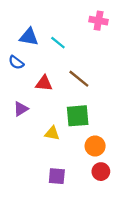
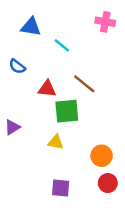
blue triangle: (29, 37) -> (31, 27), moved
purple triangle: (21, 109) -> (12, 127), moved
green square: (78, 116) -> (67, 111), moved

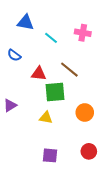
pink cross: (105, 22) -> (83, 33), moved
orange circle: (102, 156) -> (85, 112), moved

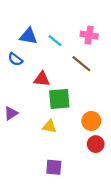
blue triangle: (25, 22) -> (29, 36), moved
brown line: (69, 70) -> (81, 64), moved
red circle: (89, 151) -> (96, 144), moved

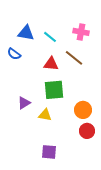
red triangle: (42, 79) -> (51, 64), moved
purple triangle: (11, 113) -> (24, 103), moved

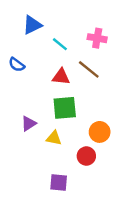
blue triangle: (26, 33) -> (32, 25), moved, turned -36
red circle: (87, 131) -> (86, 156), moved

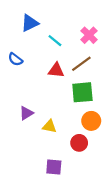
pink cross: (97, 38) -> (89, 35), turned 35
brown line: (89, 69) -> (81, 64), turned -75
green square: (65, 108) -> (82, 92), moved

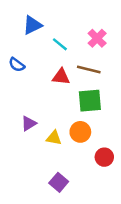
brown line: (81, 64) -> (89, 70), turned 50
orange circle: (91, 121) -> (80, 132), moved
red circle: (79, 143) -> (104, 157), moved
purple square: (54, 167) -> (59, 182), turned 35

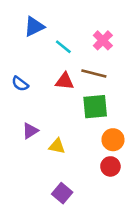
blue semicircle: (17, 65) -> (20, 84), moved
orange circle: (80, 132) -> (113, 140), moved

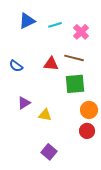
cyan line: (63, 47) -> (55, 25), moved, turned -56

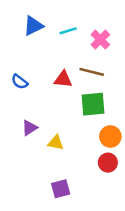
purple square: (49, 152) -> (61, 189), turned 35

